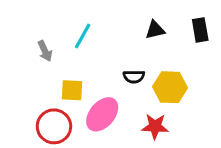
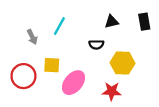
black semicircle: (134, 77) -> (96, 45), moved
red circle: (54, 126) -> (23, 76), moved

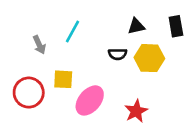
yellow hexagon: (122, 63) -> (149, 58), moved
red star: (112, 91) -> (136, 111), turned -30

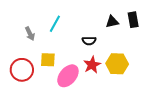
black triangle: (136, 26) -> (112, 22), moved
yellow hexagon: (149, 58) -> (117, 64), moved
red star: (136, 111) -> (92, 65), moved

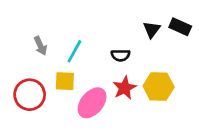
black rectangle: (133, 20) -> (180, 27), turned -56
black triangle: (112, 22) -> (152, 30), turned -40
cyan line: (55, 24) -> (74, 51), moved

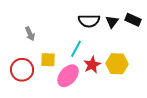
cyan line: (74, 51) -> (76, 49), moved
black semicircle: (121, 55) -> (89, 21), moved, size x1.5

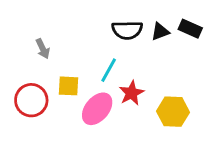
black triangle: (112, 22) -> (160, 31), turned 32
yellow hexagon: (117, 64) -> (173, 112), moved

